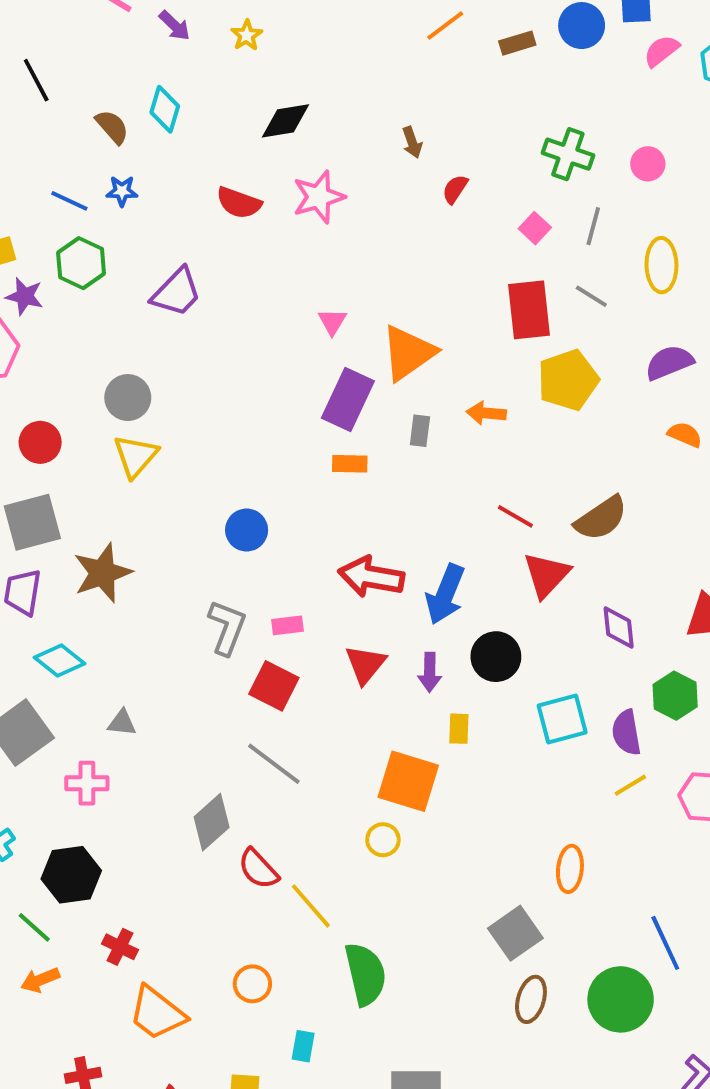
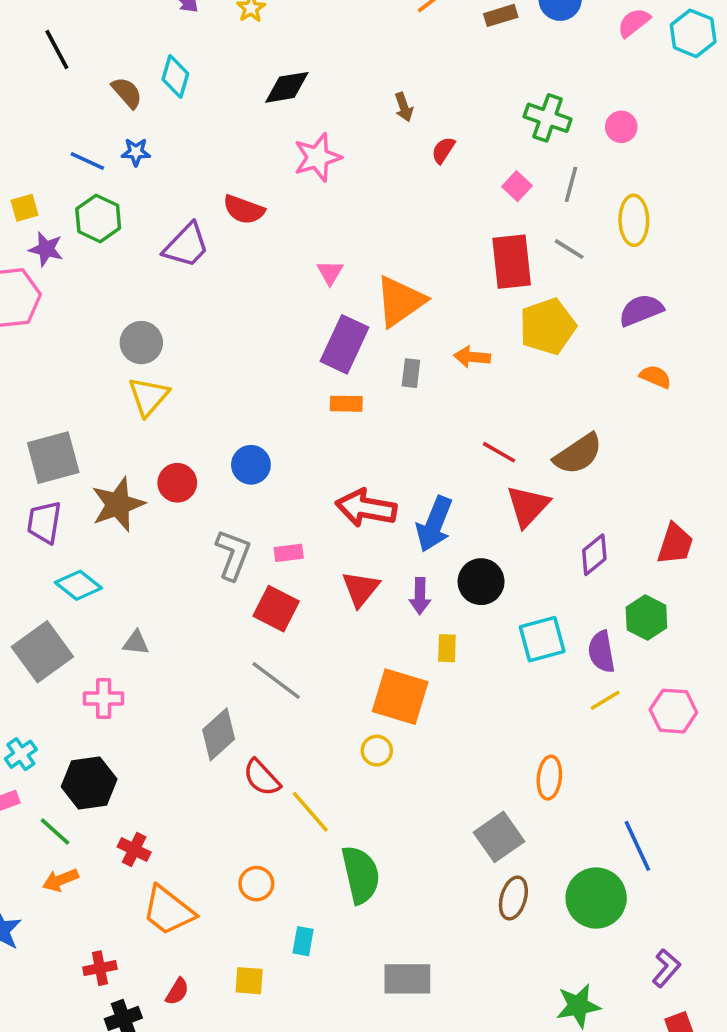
red semicircle: (239, 203) -> (244, 210), moved
red circle: (40, 442) -> (177, 483), moved
purple diamond: (619, 627) -> (594, 555), turned 57

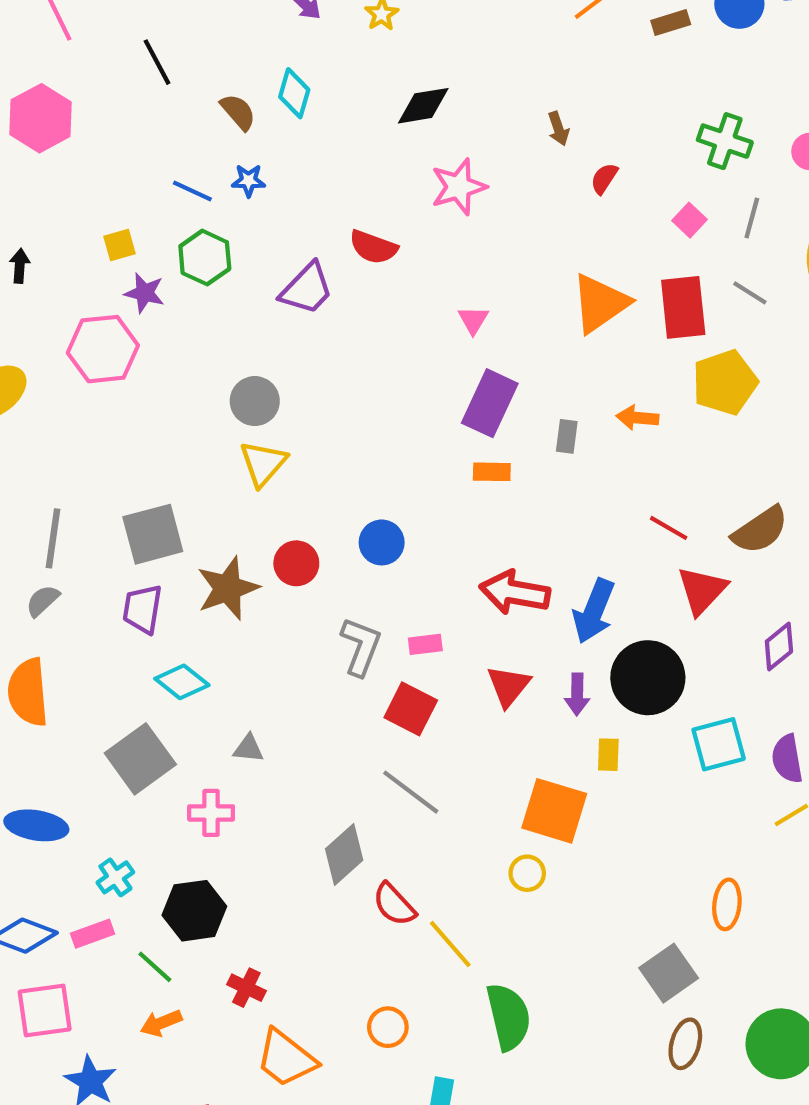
orange triangle: (400, 301) -> (600, 303), moved
black circle: (481, 582) -> (648, 678), size x1.4

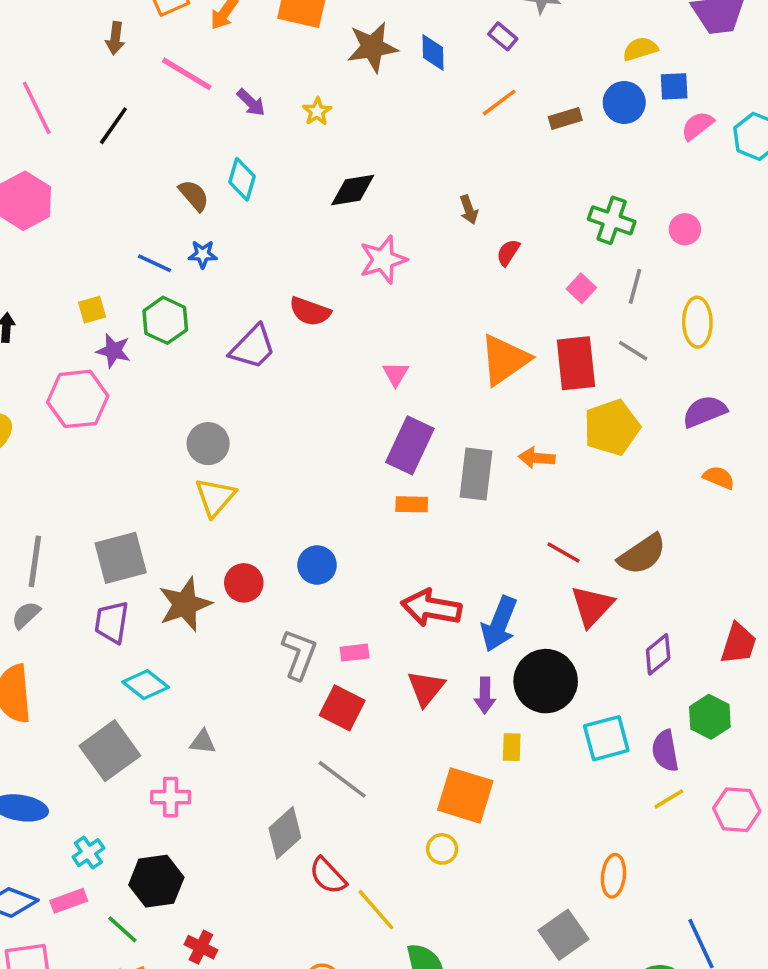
black line: (157, 62) -> (113, 126), moved, turned 63
gray rectangle: (567, 436) -> (476, 474), size x1.8

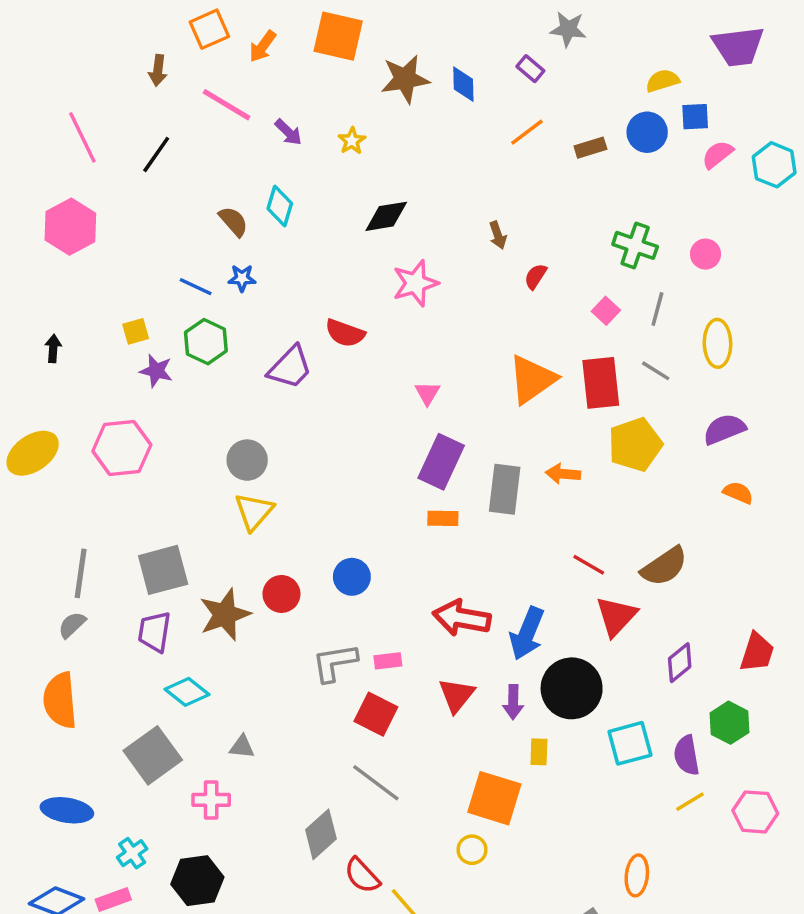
pink hexagon: (78, 399) -> (122, 448), moved
gray L-shape: (299, 654) -> (335, 663), turned -120

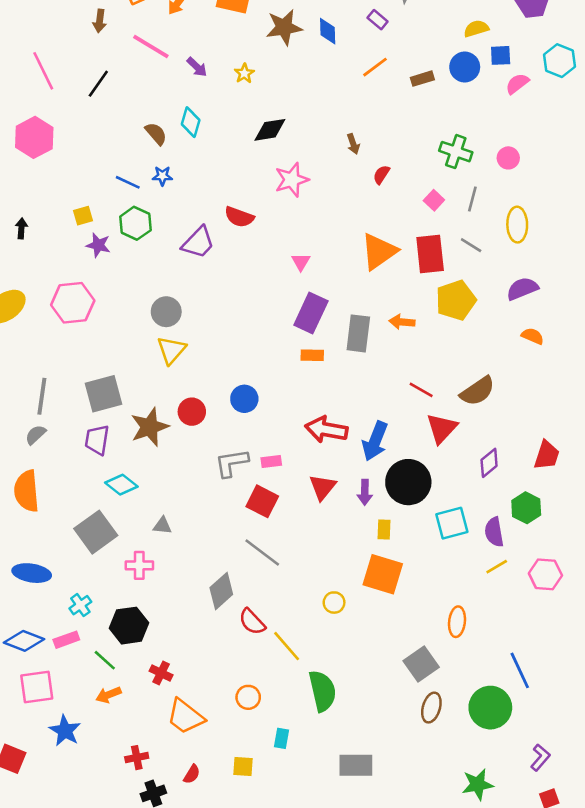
cyan hexagon: (774, 165) -> (559, 61), moved
orange square: (494, 798) -> (383, 574), moved

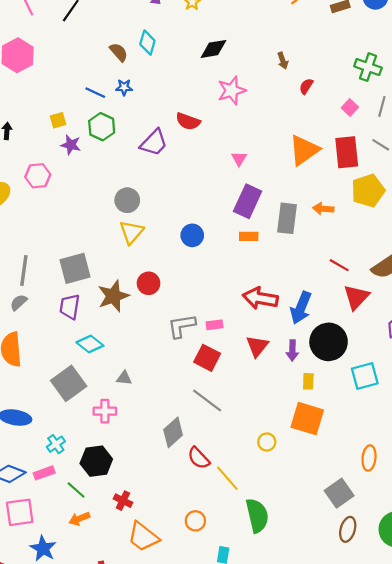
pink hexagon: (73, 303) -> (38, 176), moved, size x0.7
blue circle: (244, 399) -> (192, 235), moved

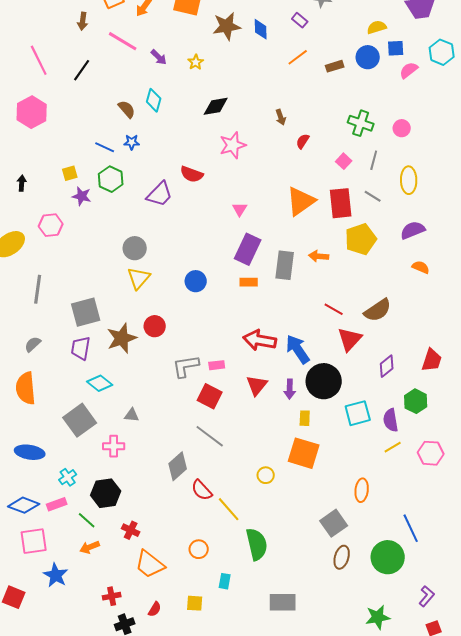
gray line: (24, 271) -> (38, 289), moved
blue arrow: (301, 308) -> (298, 349), turned 124

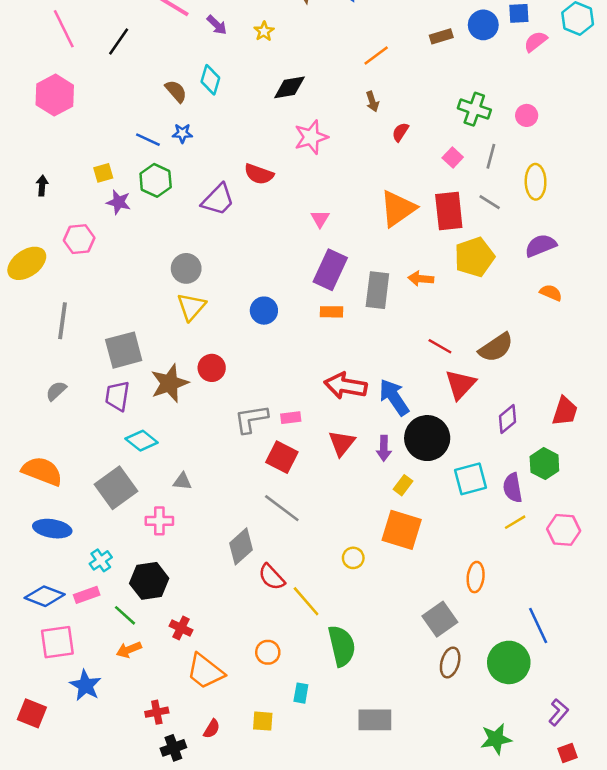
orange line: (298, 57) -> (376, 56), moved
orange semicircle: (26, 388) -> (42, 471), moved, turned 116
yellow rectangle: (305, 418) -> (403, 485), turned 35

